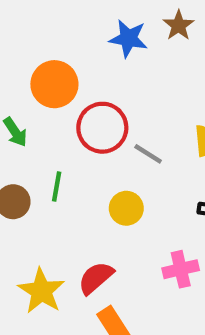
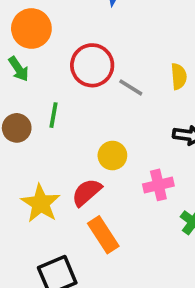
orange circle: (54, 84) -> (31, 28), moved
yellow circle: (126, 208) -> (112, 156), moved

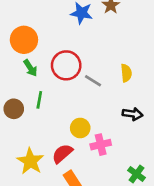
green arrow: (19, 69) -> (30, 68), moved
pink cross: (158, 185) -> (101, 145), moved

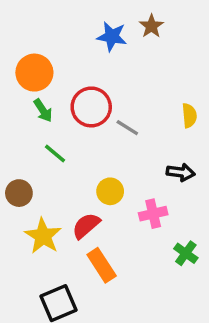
yellow semicircle: (126, 73) -> (189, 116), moved
green line: (39, 100) -> (55, 153), turned -60
brown circle: (14, 109) -> (19, 193), moved
pink cross: (101, 145) -> (153, 214), moved

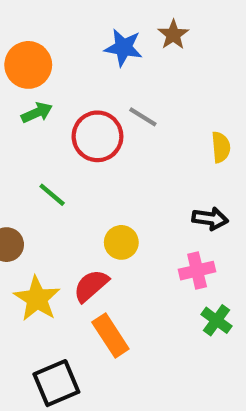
orange circle: (34, 73) -> (28, 65), moved
green arrow: (43, 110) -> (37, 113), moved, turned -80
gray line: (127, 128) -> (143, 117), moved
pink cross: (153, 214) -> (197, 271), moved

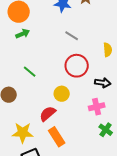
red circle: (97, 136) -> (77, 66), moved
yellow star: (37, 299) -> (23, 133), moved, turned -30

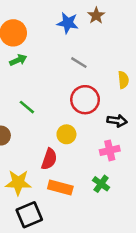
red semicircle: (48, 114) -> (49, 159), turned 150
green cross: (106, 130) -> (101, 184), moved
orange rectangle: (57, 137) -> (60, 188), turned -42

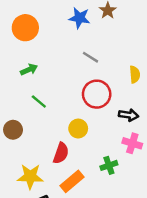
green arrow: (18, 60) -> (29, 70), moved
pink cross: (110, 150) -> (132, 143), moved, turned 30
green cross: (101, 184) -> (109, 165), moved, turned 35
orange rectangle: (60, 188) -> (72, 181), turned -55

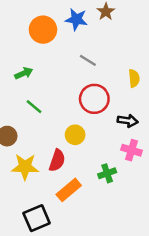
orange circle: (25, 28) -> (43, 30), moved
yellow star: (30, 176) -> (25, 167), moved

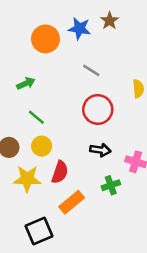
black arrow: (128, 121) -> (100, 150), moved
yellow circle: (75, 135) -> (42, 146), moved

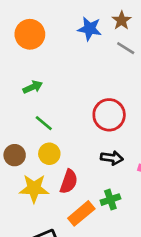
orange circle: (46, 39) -> (30, 34), moved
gray line: (91, 70) -> (126, 48), moved
green cross: (111, 185) -> (110, 200), moved

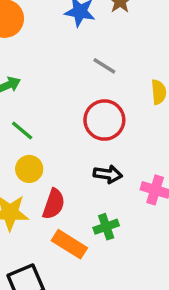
gray line: (126, 48) -> (104, 66), moved
orange rectangle: (81, 213) -> (69, 244), turned 72

